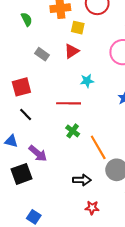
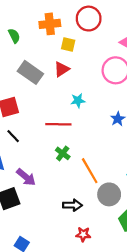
gray rectangle: (42, 54) -> (30, 72), size x1.6

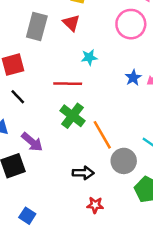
red triangle: (62, 69) -> (71, 23), turned -42
gray rectangle: (30, 72) -> (37, 26), turned 70
green cross: (63, 153) -> (73, 116), size x1.5

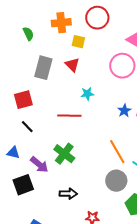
green cross: (73, 116) -> (64, 154), moved
orange line: (102, 135) -> (117, 152), moved
black arrow: (83, 173) -> (68, 194), moved

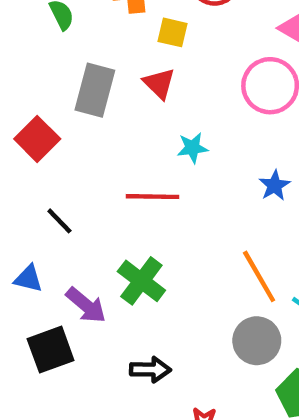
red square: (23, 100) -> (37, 139), moved, turned -30

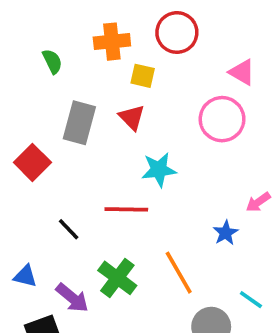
cyan star: (192, 148) -> (159, 170), size x1.4
blue star: (275, 185) -> (226, 233), moved
black line: (59, 221) -> (69, 229), moved
orange line: (259, 276) -> (179, 273), moved

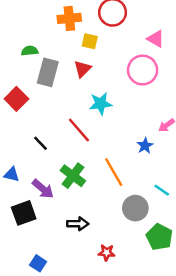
green semicircle: (52, 61) -> (30, 51), moved, turned -70
red triangle: (132, 117) -> (83, 69), turned 30
red line: (126, 209) -> (79, 130), turned 48

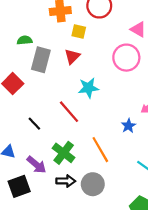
gray circle: (135, 208) -> (93, 184), moved
black arrow: (78, 224) -> (66, 181), moved

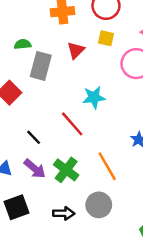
yellow square: (79, 32) -> (106, 38), moved
red triangle: (72, 56) -> (76, 50), moved
purple arrow: (36, 165) -> (35, 169), moved
black arrow: (66, 181) -> (64, 213), moved

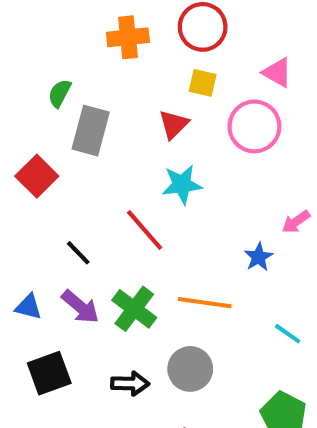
green semicircle: (23, 44) -> (60, 93), turned -56
red triangle: (76, 50) -> (174, 124), moved
orange line: (107, 166) -> (205, 303), turned -52

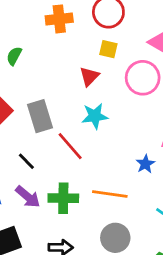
gray rectangle: (91, 131) -> (40, 116), moved, turned -32
green cross: (134, 309) -> (63, 198), turned -36
gray circle: (190, 369) -> (115, 238), moved

